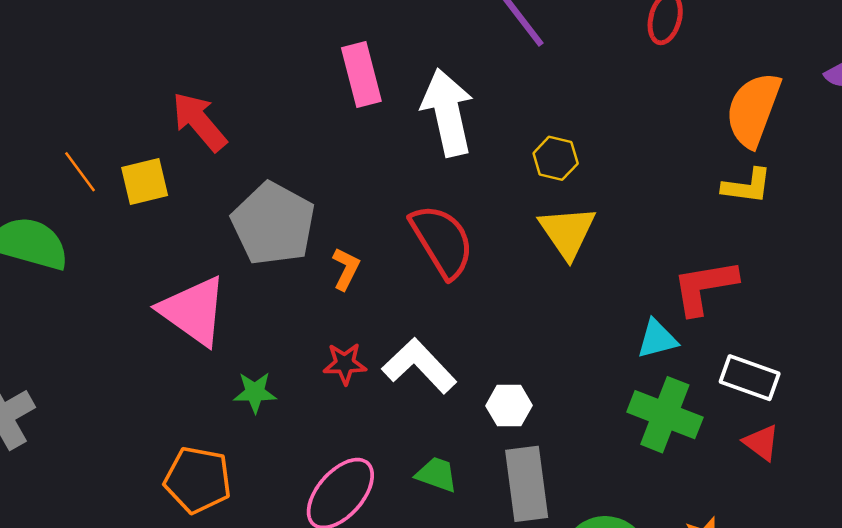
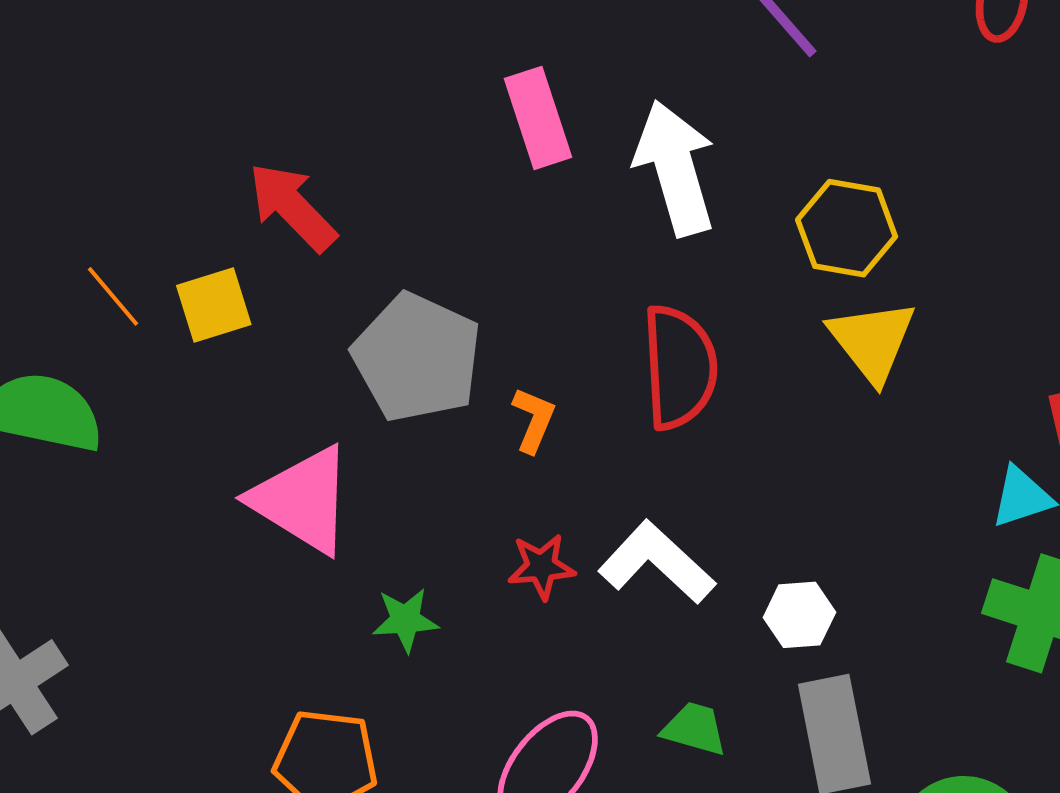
yellow hexagon: (556, 158) -> (847, 228), size x1.4
red semicircle: (442, 241) -> (679, 367), turned 32

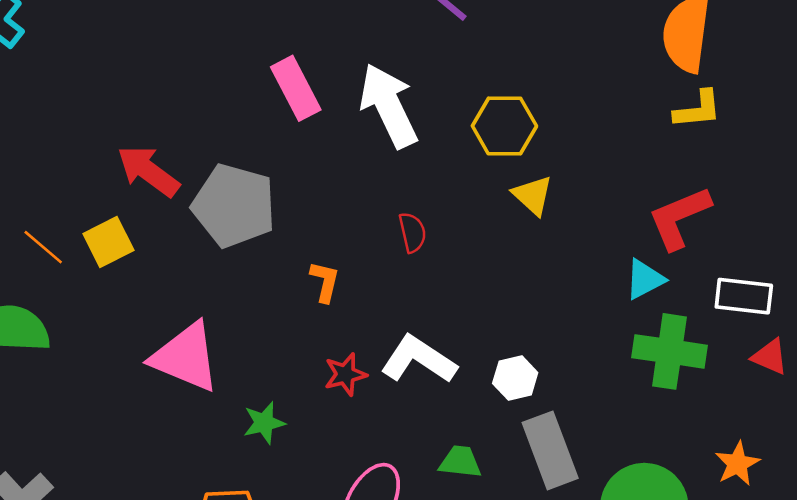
yellow triangle: (872, 341) -> (533, 195), size x0.7
gray pentagon: (417, 357) -> (234, 206), moved
red semicircle: (679, 367) -> (412, 232), size x0.5

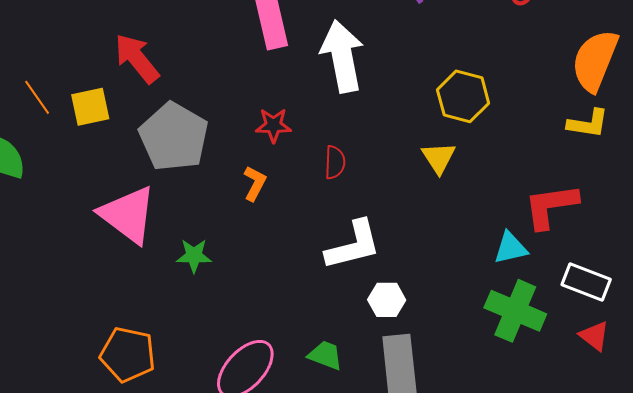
yellow hexagon: (504, 126) -> (463, 96), moved
gray pentagon: (234, 206) -> (174, 137), moved
white L-shape: (419, 360) -> (353, 245), moved, turned 118
red star: (345, 374) -> (273, 125), moved
green star: (264, 423) -> (194, 256), moved

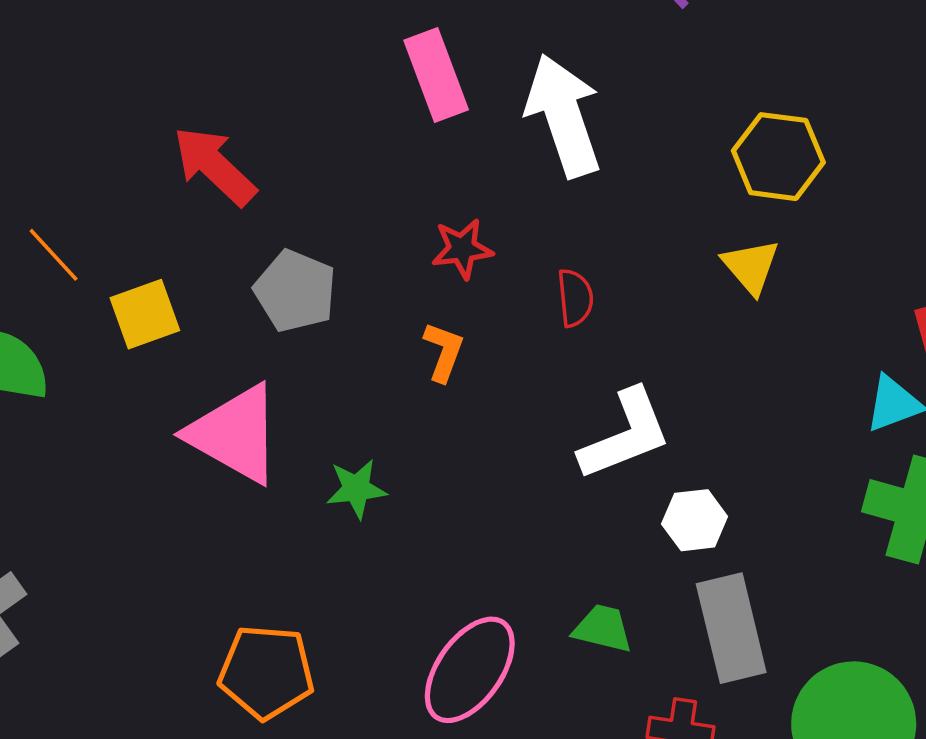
yellow square: (90, 107) -> (145, 314), moved
gray pentagon: (174, 137) -> (295, 291), size x0.7

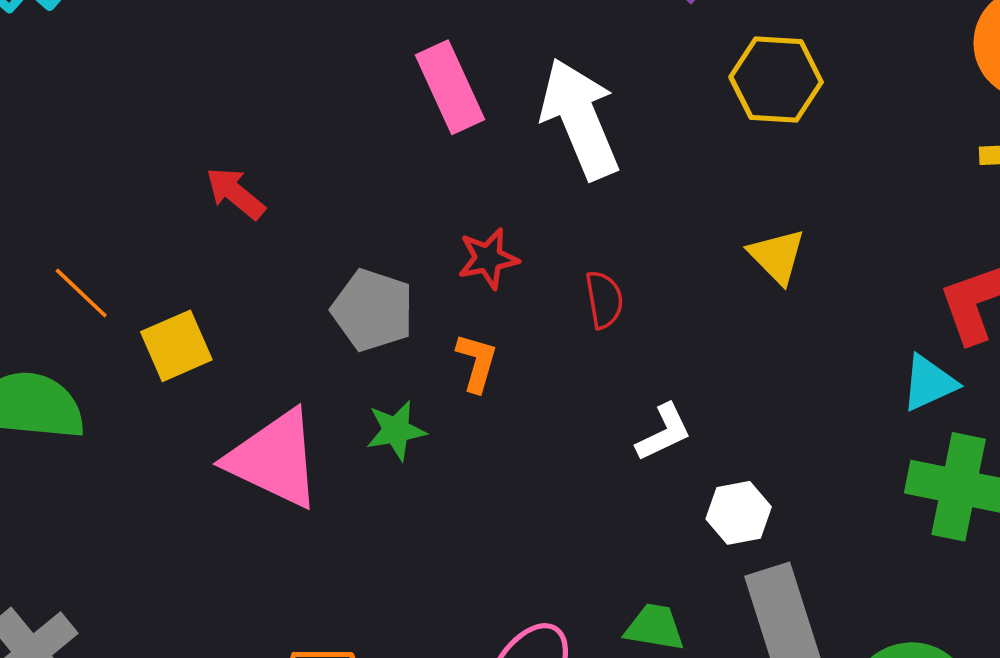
yellow hexagon: (778, 157) -> (776, 79), moved
red arrow: (214, 166) -> (235, 193), size x0.7
gray pentagon: (295, 291) -> (373, 310), moved
white L-shape: (625, 435) -> (664, 432), size x0.6
green star: (356, 489) -> (396, 430), moved

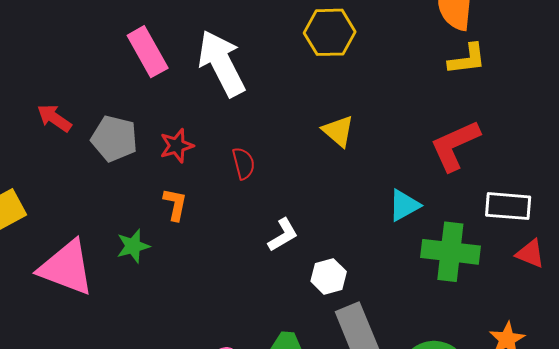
red arrow: (235, 193) -> (54, 118), moved
gray pentagon: (373, 310) -> (114, 139), moved
cyan triangle: (929, 383) -> (404, 205), moved

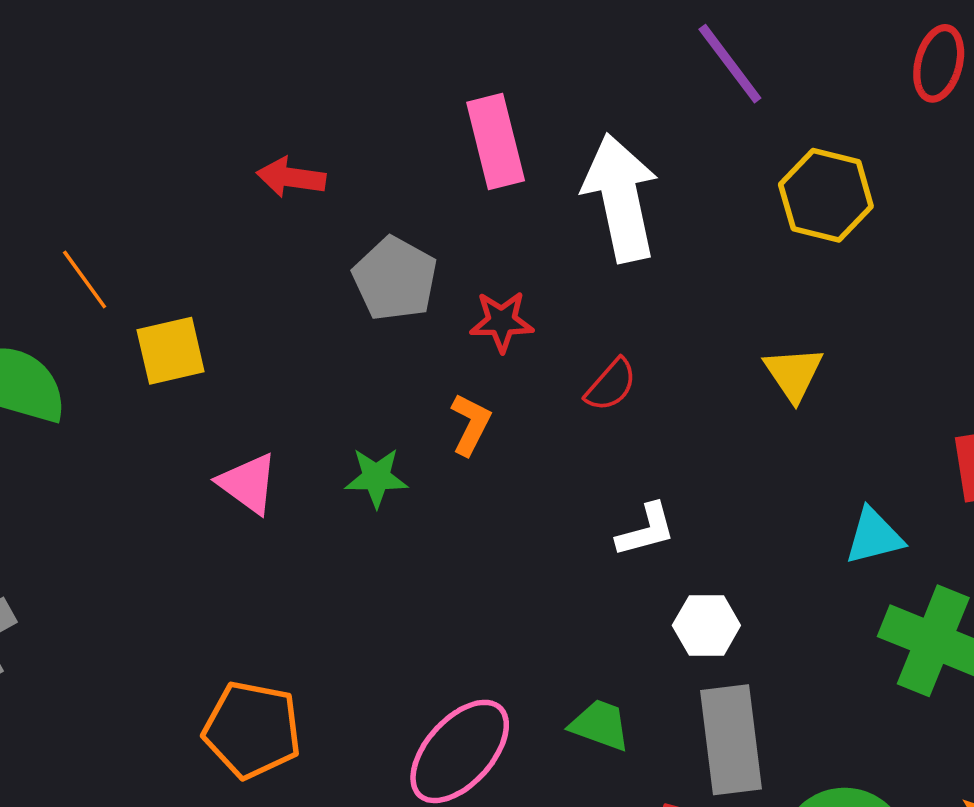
red arrow: (54, 118) -> (291, 177), moved, turned -42
red semicircle: (244, 163) -> (611, 385), turned 40
pink triangle: (66, 268) -> (248, 483), size x0.6

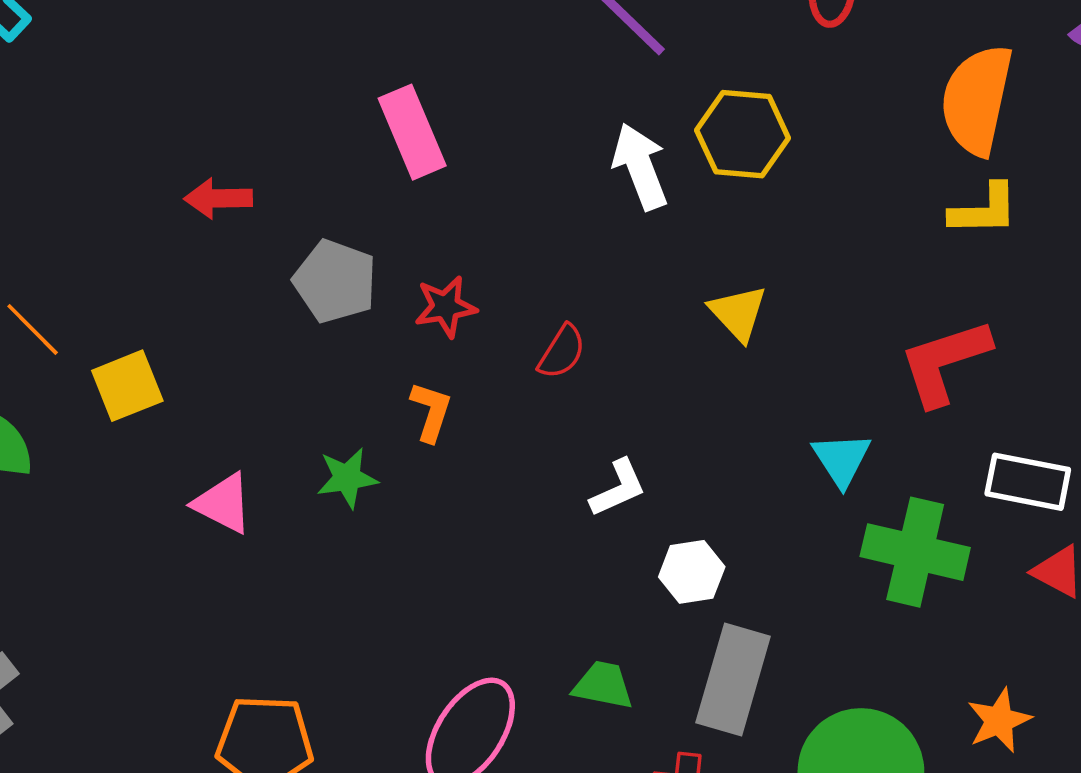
white arrow: (621, 198) -> (640, 166), moved, size x0.7
cyan triangle: (874, 536) -> (842, 459), turned -40
gray rectangle: (731, 740) -> (733, 679), turned 32

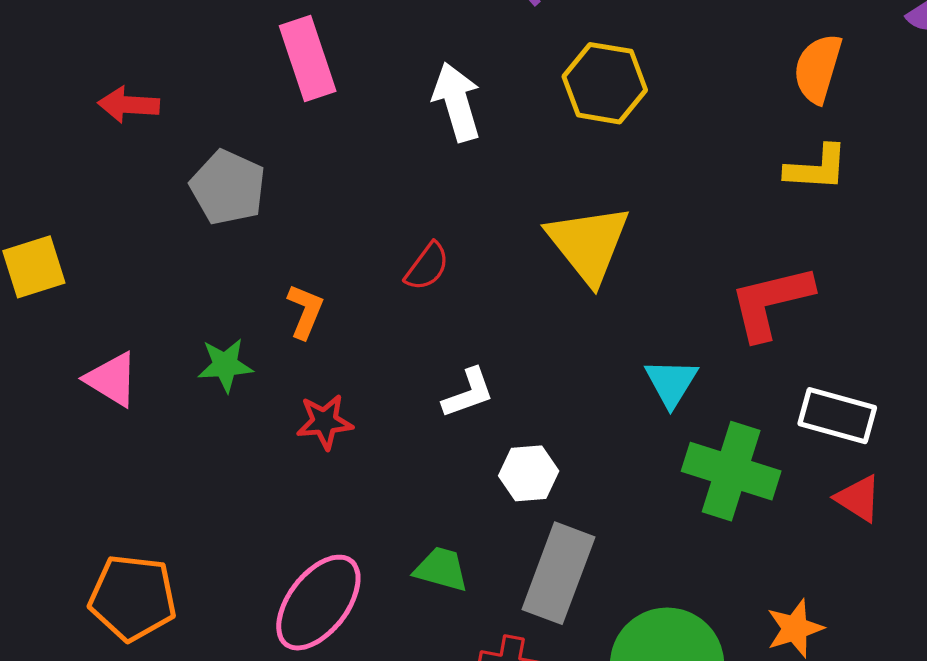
orange semicircle: (977, 100) -> (818, 68), size x0.7
white arrow: (640, 166) -> (457, 102), moved
red star: (446, 307) -> (325, 422), moved
yellow triangle: (738, 313) -> (588, 244), size x1.6

